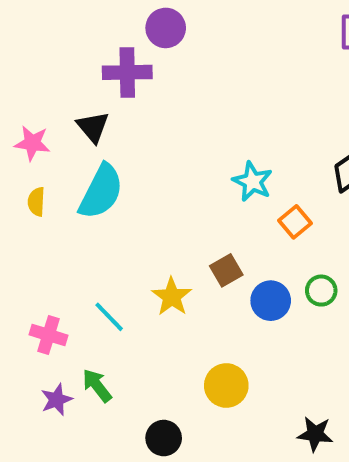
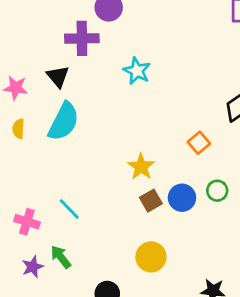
cyan star: (253, 181) -> (137, 71), moved
brown square: (226, 270) -> (151, 201), moved
yellow star: (172, 297) -> (141, 167), moved

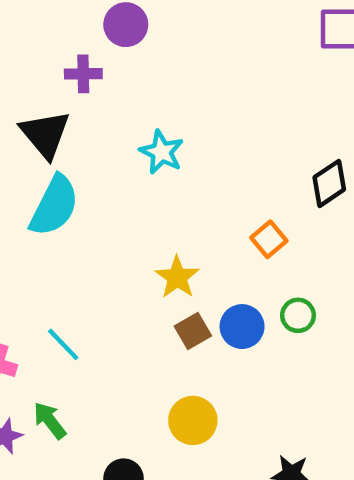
purple cross: (82, 38) -> (83, 74), size x0.7
cyan star: (137, 71) -> (162, 152), moved
black triangle: (58, 76) -> (45, 134), size x1.4

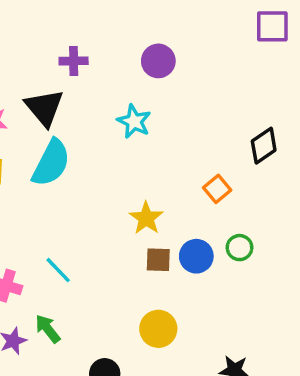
purple circle: (126, 25) -> (158, 61), moved
brown square: (193, 331) -> (158, 260), turned 32

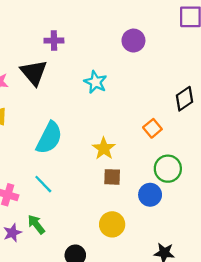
purple circle: (158, 61) -> (133, 41), moved
cyan semicircle: (51, 163) -> (49, 138), moved
green circle: (240, 248) -> (168, 169), size x1.5
blue circle: (196, 256) -> (150, 195), moved

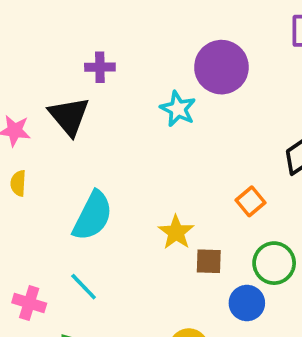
purple circle: (133, 41) -> (221, 67), size x1.5
cyan star: (95, 82) -> (178, 109), moved
brown square: (112, 177) -> (209, 261), moved

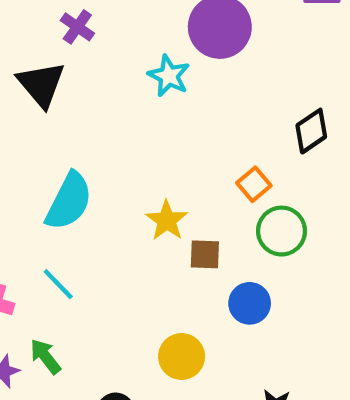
purple cross: (100, 67) -> (77, 27), turned 36
green circle: (274, 263) -> (281, 231), moved

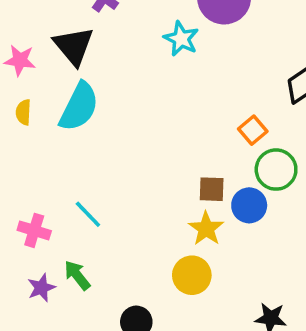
cyan semicircle: (69, 201) -> (79, 107), moved
yellow star: (167, 220) -> (206, 229), moved
blue circle: (250, 303) -> (249, 205), moved

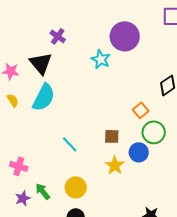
yellow semicircle: (23, 112) -> (13, 100), turned 144
brown square: (212, 189) -> (112, 136), moved
cyan line: (88, 214) -> (70, 144), moved
yellow circle: (192, 275) -> (76, 187), moved

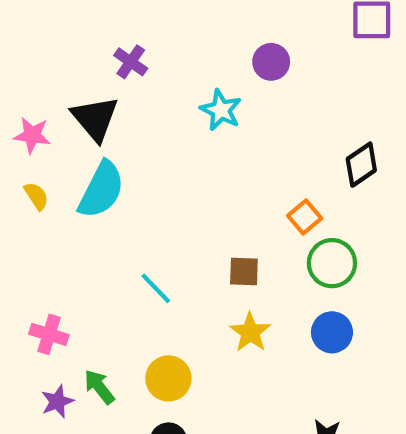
purple circle: (125, 36) -> (271, 62), size x0.6
blue circle: (139, 152) -> (332, 332), moved

